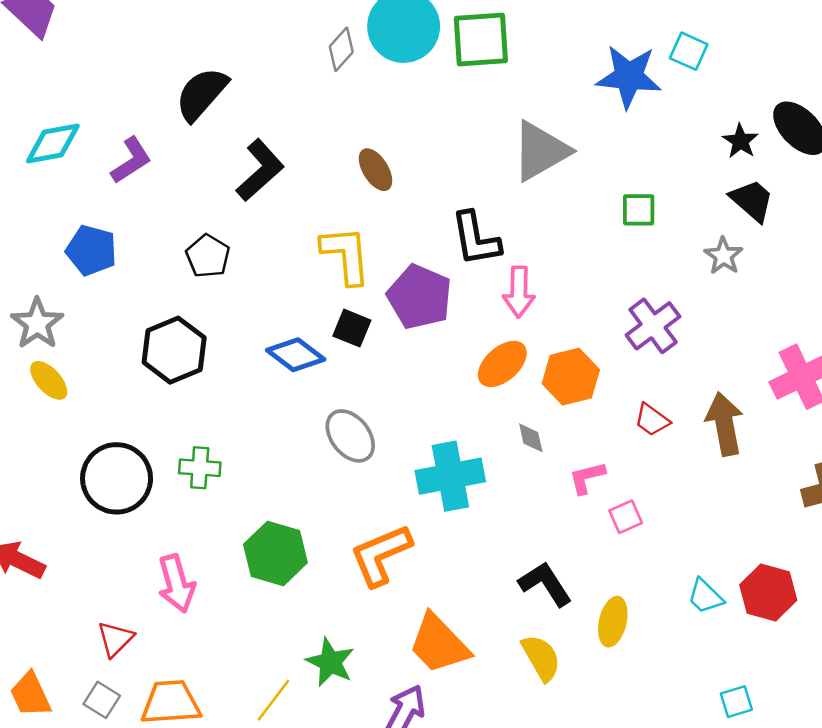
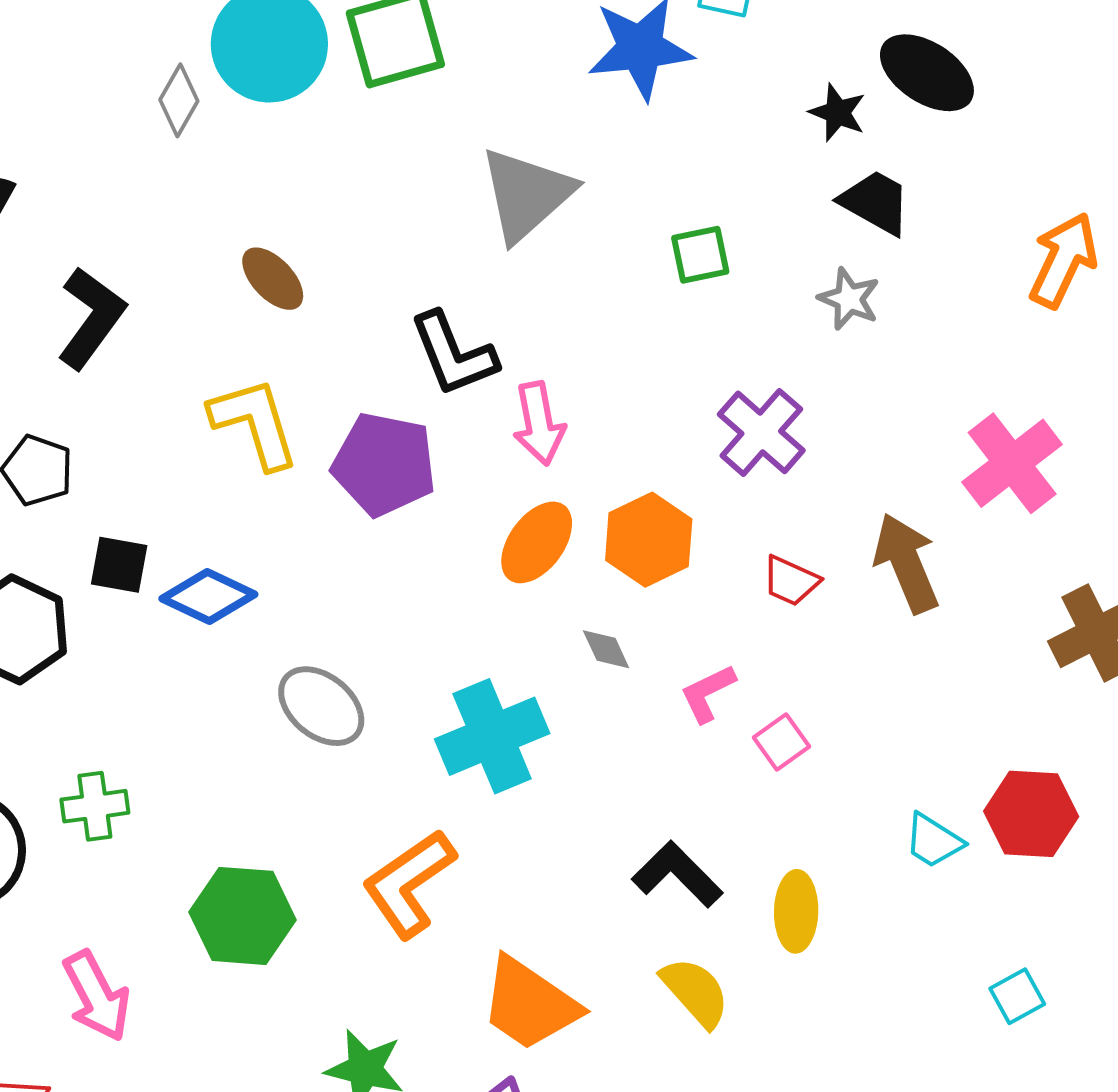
black square: (352, 328) -> (119, 565), moved

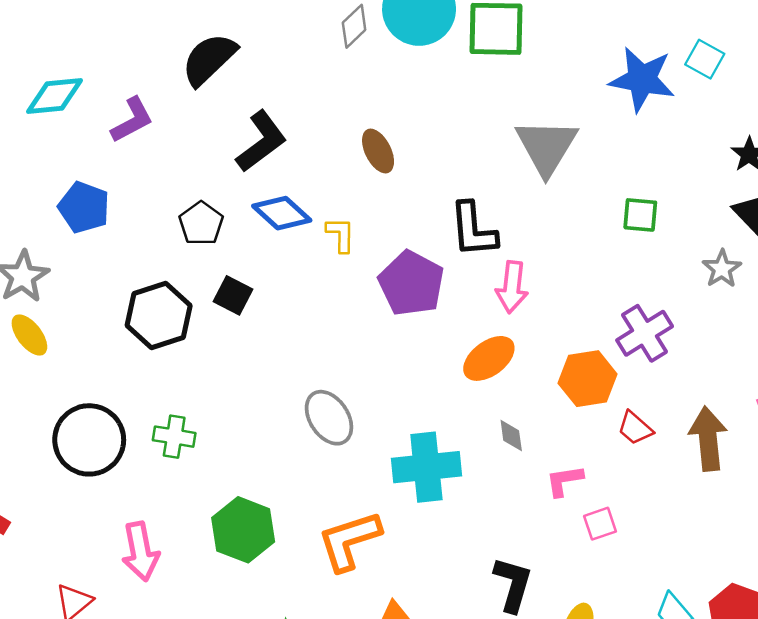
gray triangle: (526, 194) -> (546, 147), turned -34
yellow L-shape: (254, 423) -> (341, 235), size x0.6
orange hexagon: (649, 540) -> (588, 379), moved
blue diamond: (208, 597) -> (282, 213), moved
black L-shape: (677, 874) -> (513, 584), turned 44

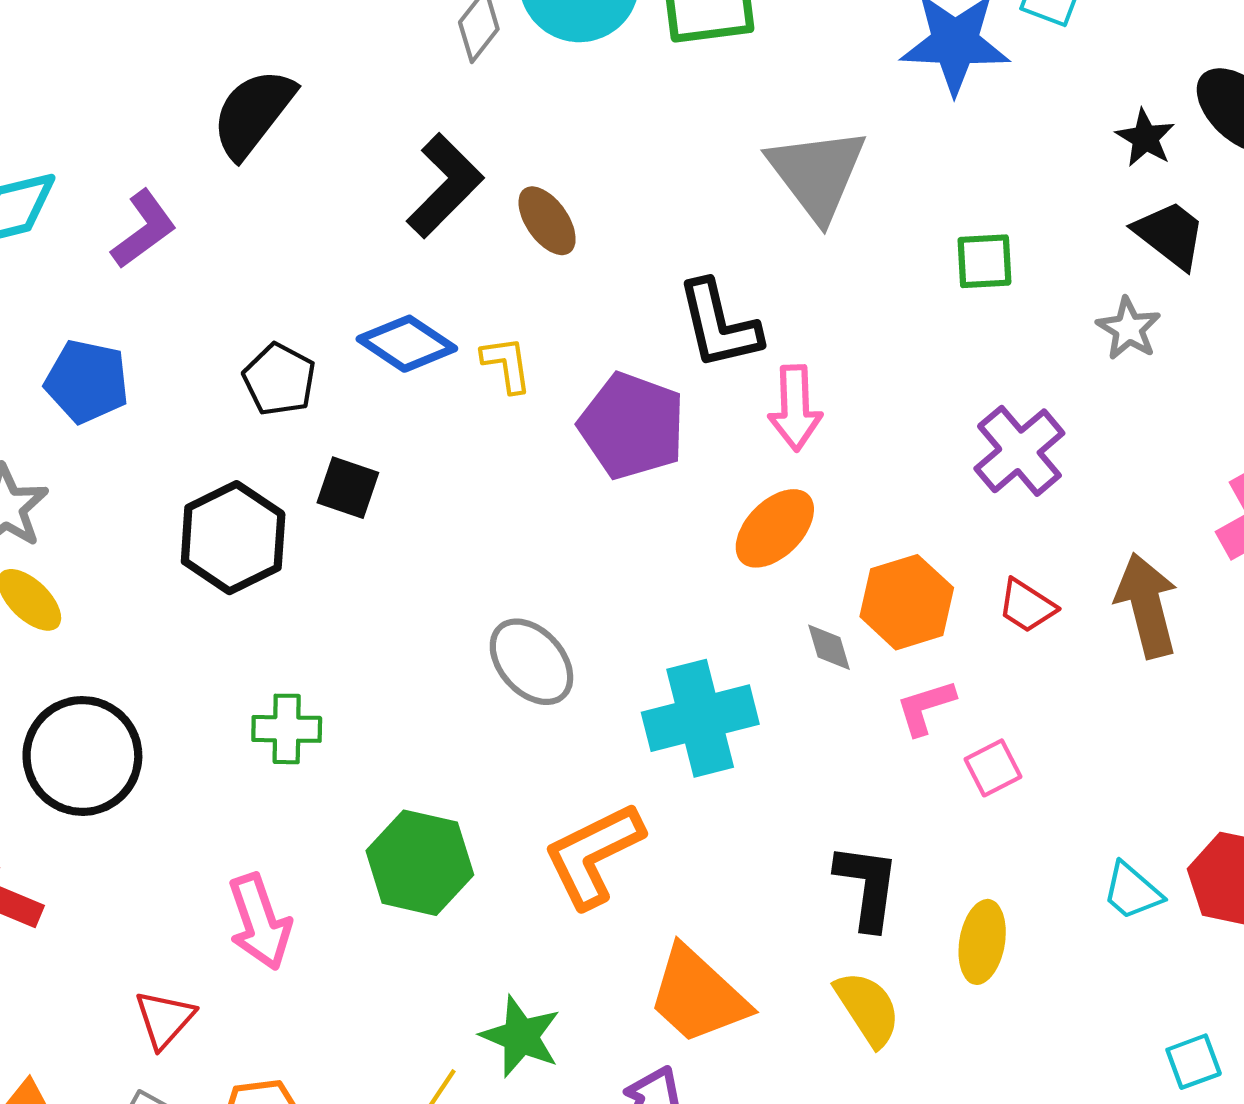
black L-shape: (261, 141) -> (445, 186), moved
orange hexagon: (588, 379) -> (907, 602), moved
black circle: (89, 440) -> (82, 756), moved

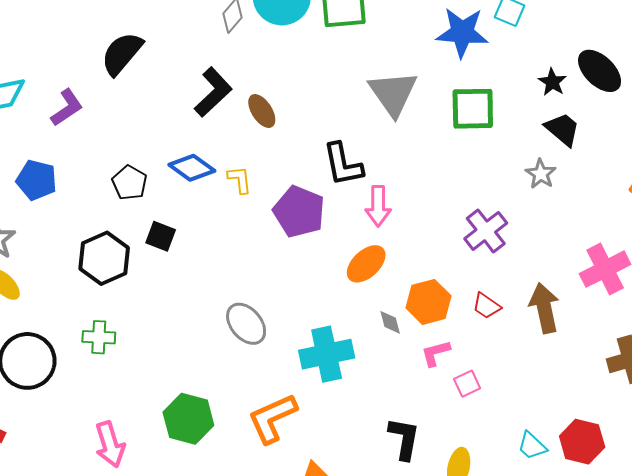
green square: (984, 261) -> (473, 109), moved, size x1.6
green cross: (287, 729) -> (99, 337), moved

